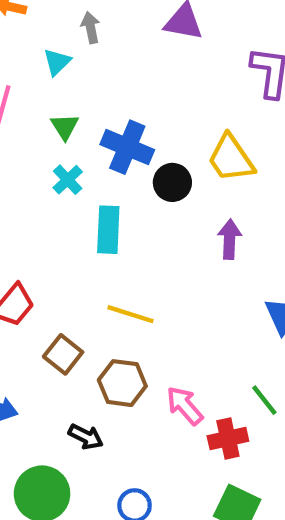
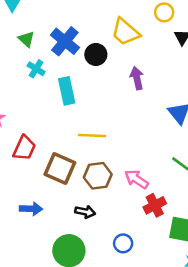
blue cross: (127, 147) -> (65, 41), turned 32
brown square: (63, 354) -> (60, 168), size x1.4
red cross: (228, 438) -> (155, 205), moved

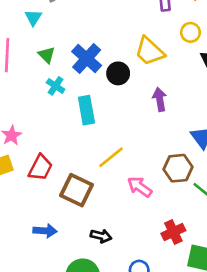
yellow line: (92, 136) -> (111, 157), turned -44
brown hexagon: (98, 176) -> (178, 168), moved
pink arrow: (136, 179) -> (140, 187), moved

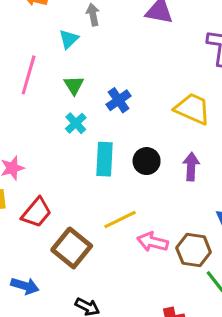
yellow trapezoid: (150, 51) -> (192, 109), turned 148
blue cross: (87, 59) -> (119, 100), size x0.7
black circle: (118, 73) -> (147, 161), moved
pink arrow: (140, 187) -> (153, 242), moved, turned -35

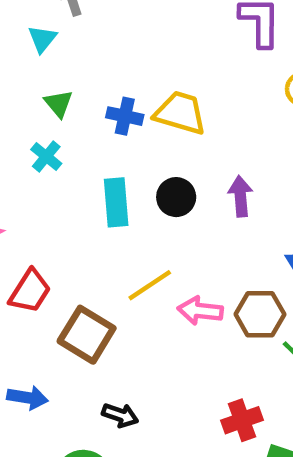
blue cross: (119, 100) -> (125, 116), turned -35
yellow trapezoid: (192, 109) -> (180, 113), moved
cyan cross: (76, 123) -> (46, 156), moved

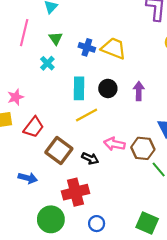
yellow line: (150, 285) -> (87, 115), moved
black arrow: (120, 415) -> (90, 158), moved
red cross: (242, 420) -> (75, 192), moved, size x1.4

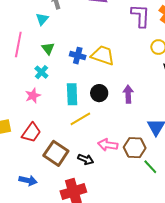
pink star: (16, 97) -> (33, 96), moved

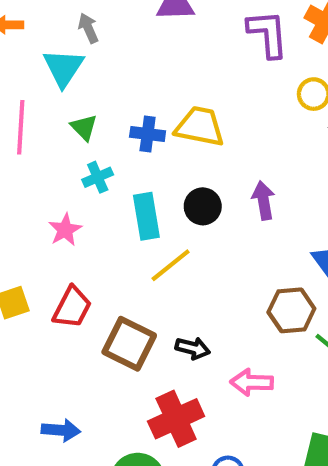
cyan triangle: (42, 19) -> (63, 68), size x1.5
cyan cross: (41, 72) -> (98, 177), moved, turned 32
pink arrow: (108, 145) -> (252, 382), moved
blue arrow: (28, 180) -> (61, 430), moved

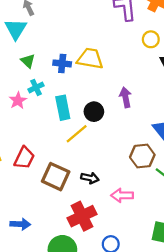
black circle: (203, 206) -> (94, 112), moved
pink star: (65, 230) -> (18, 101), moved

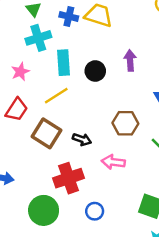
cyan cross: (36, 87) -> (38, 38), size x1.5
pink star: (18, 101) -> (20, 72), moved
yellow line: (77, 134) -> (56, 96), moved
brown hexagon: (142, 156) -> (125, 123), moved

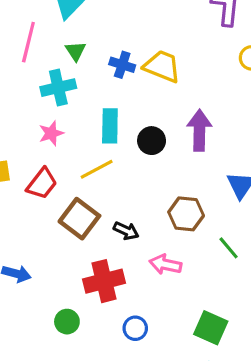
cyan cross: (38, 38) -> (58, 88), moved
purple arrow: (130, 60) -> (199, 130), size x1.4
green circle: (44, 210) -> (67, 322), size x0.6

